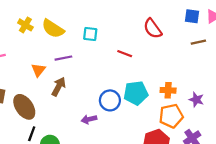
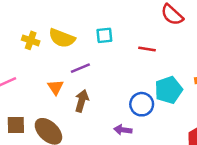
purple arrow: (89, 119) -> (123, 130), turned 32

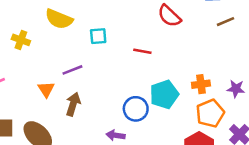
yellow semicircle: (62, 38) -> (59, 19), moved

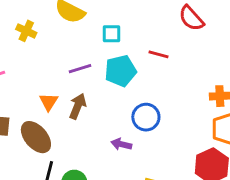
orange triangle: (46, 89) -> (49, 102), moved
cyan pentagon: (164, 94) -> (121, 71), moved

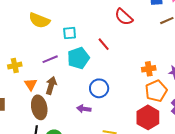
yellow cross: (26, 31) -> (15, 66), moved, turned -32
red line: (159, 54) -> (104, 44), turned 40
brown ellipse: (36, 137) -> (39, 107), moved, turned 35

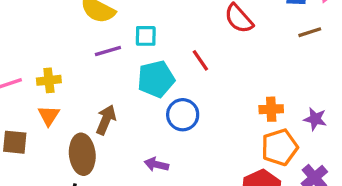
purple line: (50, 59) -> (108, 51), moved
orange triangle: (31, 84) -> (49, 116), moved
blue circle: (99, 88) -> (183, 115), moved

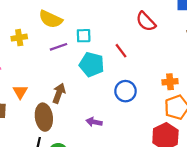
cyan pentagon: (156, 79) -> (92, 64), turned 30
yellow cross: (49, 80) -> (19, 38), moved
blue circle: (183, 115) -> (126, 91), moved

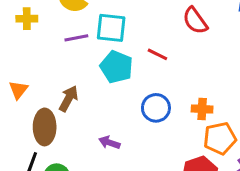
cyan square: (84, 36) -> (111, 28), size x1.5
red line: (121, 51) -> (157, 54), turned -35
orange cross: (170, 82) -> (202, 109), moved

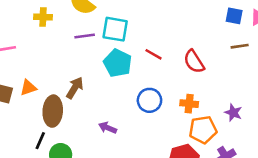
red semicircle: (195, 21) -> (194, 62), moved
orange triangle: (18, 90) -> (28, 88), moved, turned 30

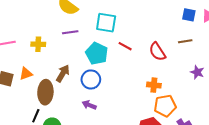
yellow cross: (43, 17) -> (38, 44), moved
cyan square: (115, 29) -> (106, 23), moved
brown line: (240, 46) -> (185, 41), moved
blue circle: (149, 100) -> (91, 79), moved
purple star: (233, 113) -> (197, 72), moved

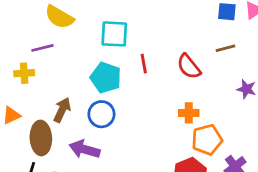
purple line: (70, 32) -> (42, 48), moved
red line: (125, 46) -> (144, 64), turned 56
purple arrow: (89, 105) -> (84, 149), moved, size x1.5

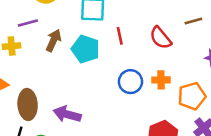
brown arrow: (62, 110) -> (54, 40), moved
blue circle: (101, 114) -> (130, 82), moved
orange pentagon: (207, 140) -> (192, 96), moved

